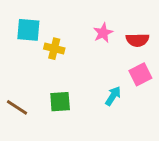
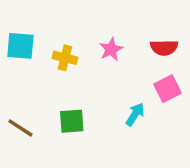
cyan square: (28, 30) -> (20, 46), moved
pink star: (103, 33) -> (111, 49), moved

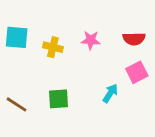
pink star: (111, 49) -> (91, 40), turned 30

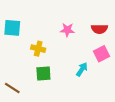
yellow cross: (53, 47) -> (38, 49), moved
brown line: (17, 104) -> (12, 88), moved

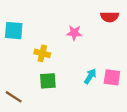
red semicircle: (99, 29) -> (110, 17), moved
pink square: (102, 54) -> (112, 77), moved, turned 35

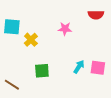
yellow cross: (42, 53) -> (31, 40), moved, turned 32

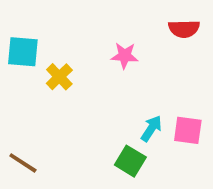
green square: (42, 71) -> (130, 161), moved, turned 35

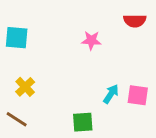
yellow cross: (59, 77) -> (25, 87), moved
green square: (130, 161) -> (83, 122), moved, turned -35

